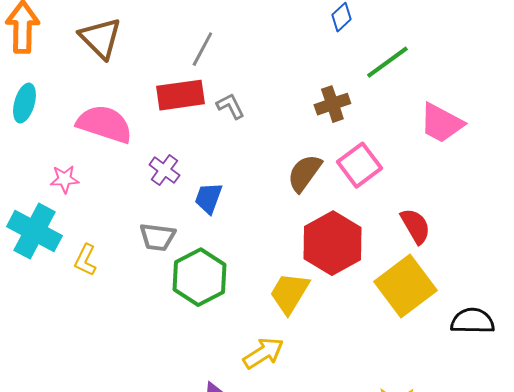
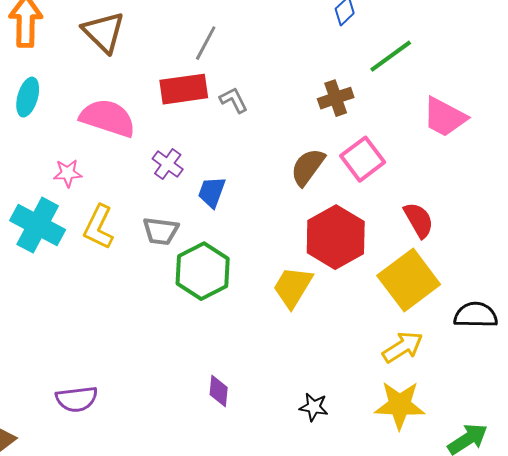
yellow L-shape: (85, 260) -> (99, 227), moved, size x1.4
yellow arrow: (263, 353) -> (403, 347), moved

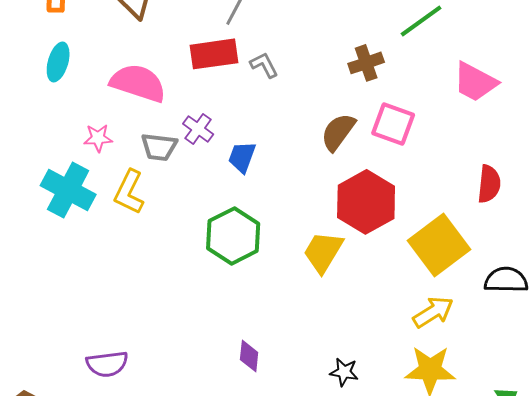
pink square: (363, 159) -> (393, 124), turned -33
red semicircle: (419, 220) -> (489, 184), moved, turned 36
gray trapezoid: (161, 231) -> (159, 147), moved

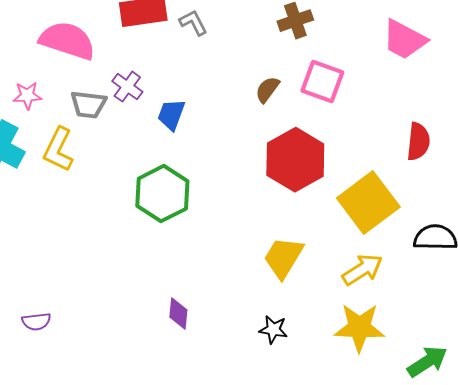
brown semicircle: (338, 132) -> (267, 90), size x0.7
yellow trapezoid: (323, 252) -> (283, 258), moved
purple semicircle: (107, 364) -> (36, 322), size x0.7

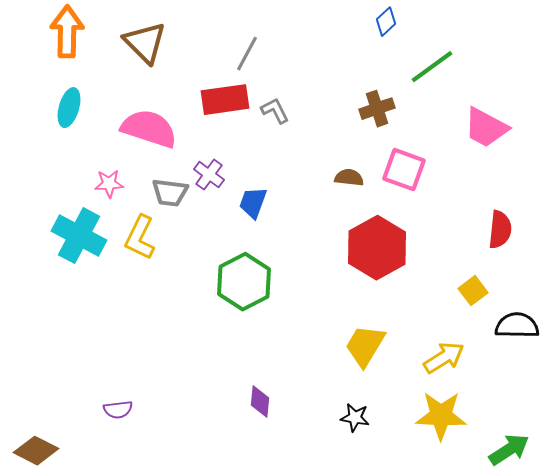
brown semicircle: (267, 90) -> (349, 178), turned 60
yellow square: (368, 203) -> (473, 291), moved, size x0.5

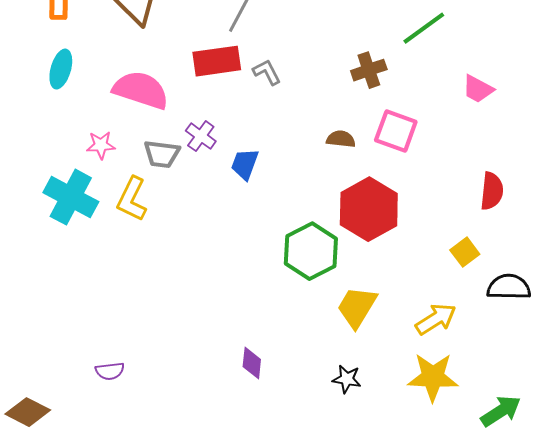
pink trapezoid: (486, 128) -> (478, 89), size x0.7
green hexagon: (244, 282) -> (311, 251), moved

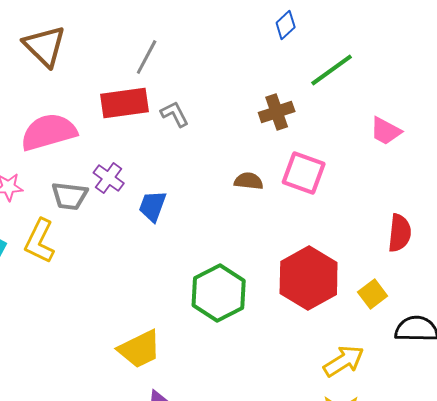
pink semicircle: (141, 90) -> (49, 132), turned -34
red hexagon: (369, 209) -> (309, 278), moved
yellow trapezoid: (357, 307) -> (140, 349), moved, turned -147

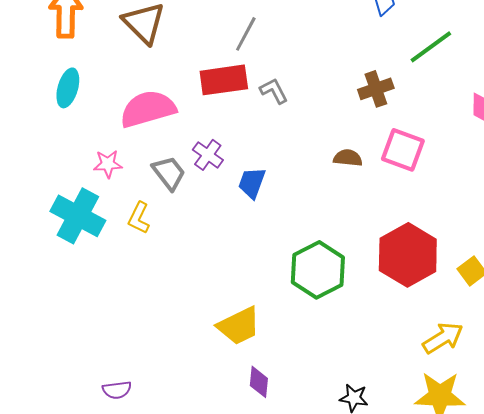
gray trapezoid: (70, 196) -> (169, 173), turned -135
yellow L-shape: (40, 241) -> (139, 218), size x0.7

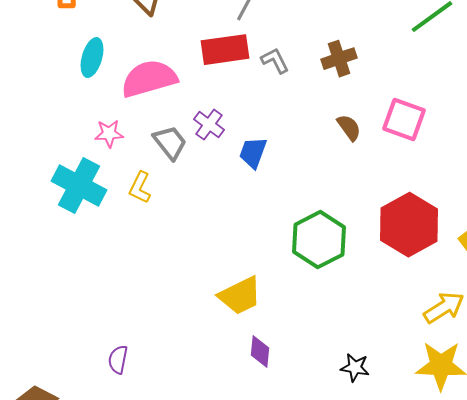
cyan ellipse: (68, 88) -> (92, 58), moved
brown cross: (376, 89) -> (339, 59), moved
brown semicircle: (348, 158) -> (349, 128), turned 48
purple semicircle: (117, 390) -> (118, 360), turned 108

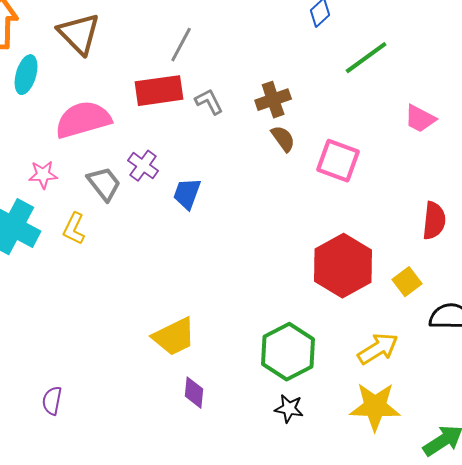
cyan ellipse: (92, 58) -> (26, 75), moved
brown semicircle: (349, 128) -> (283, 139), moved
green hexagon: (319, 240) -> (288, 352), moved

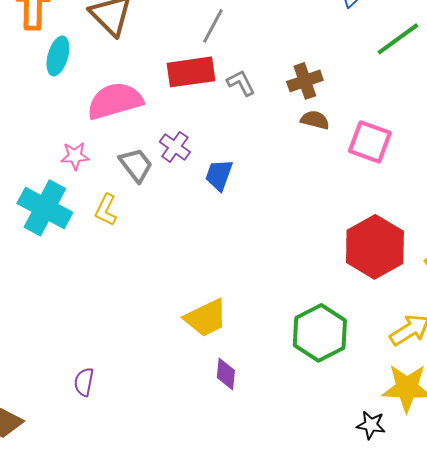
brown semicircle: (283, 139) -> (315, 120), turned -40
black star: (289, 409) -> (371, 425), moved

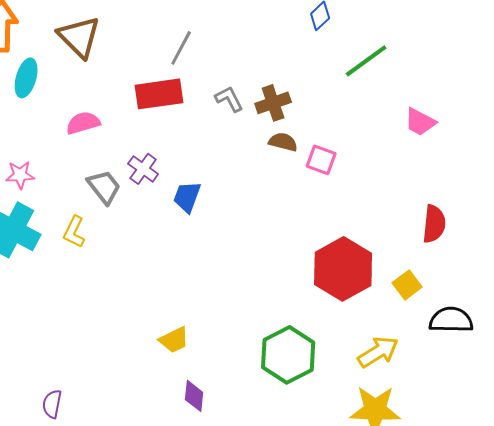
gray L-shape: (241, 83) -> (229, 99), moved
pink semicircle: (115, 101) -> (83, 123), size x0.6
pink square: (370, 142) -> (321, 160), moved, size x0.7
pink star: (75, 156) -> (20, 175), moved
yellow trapezoid: (206, 318) -> (174, 340), size x0.7

